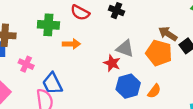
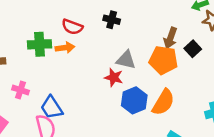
brown arrow: (168, 34) -> (170, 38), turned -96
orange arrow: (71, 44) -> (65, 48), moved
orange semicircle: (154, 91) -> (163, 102), size x1.6

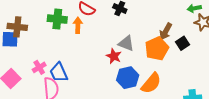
orange arrow: (65, 48) -> (78, 25), turned -91
orange pentagon: (163, 60) -> (157, 49), turned 30
pink cross: (20, 90) -> (39, 67), moved, turned 32

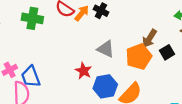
orange arrow: (78, 25) -> (82, 13), moved, turned 35
red star: (114, 56) -> (83, 71), moved

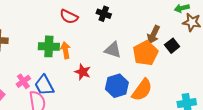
orange arrow: (82, 13) -> (66, 50), moved, turned -42
green cross: (32, 18) -> (49, 46), moved
red star: (83, 71) -> (83, 72), moved

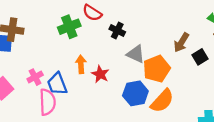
black cross: (104, 14) -> (117, 30), moved
green cross: (49, 46) -> (69, 27), moved, turned -30
orange arrow: (66, 50) -> (81, 64), moved
orange pentagon: (145, 53) -> (157, 69), moved

